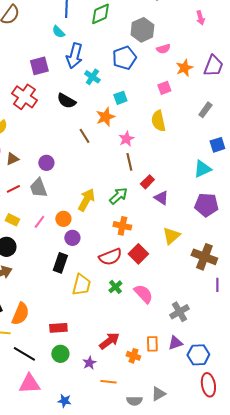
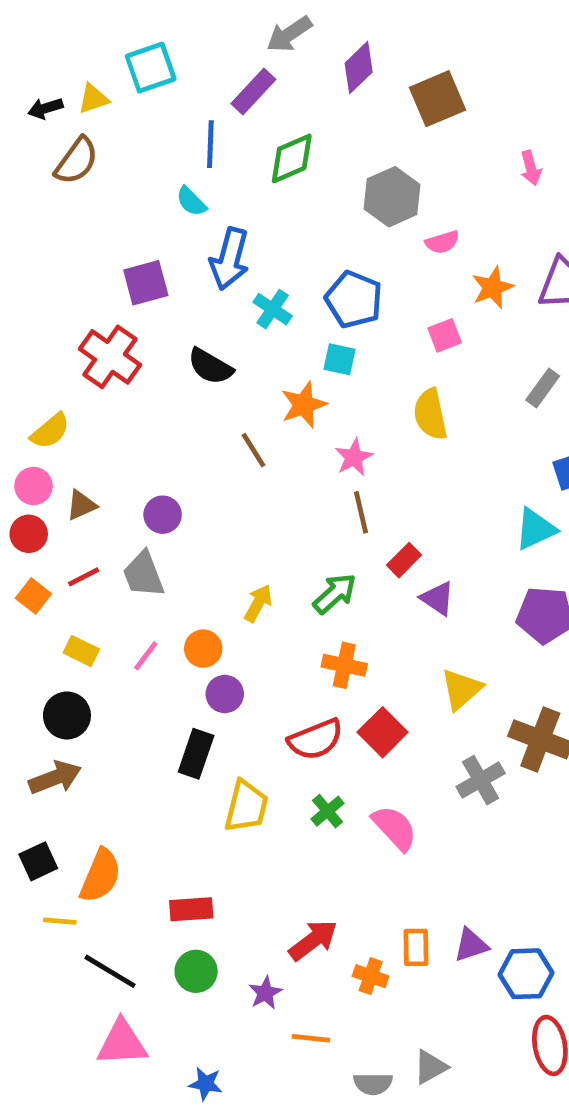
blue pentagon: (124, 58) -> (354, 299), moved, turned -30
cyan square: (120, 98) -> (339, 359), turned 32
yellow arrow: (86, 200) -> (258, 603), size x0.7
gray cross: (179, 312) -> (481, 780), moved

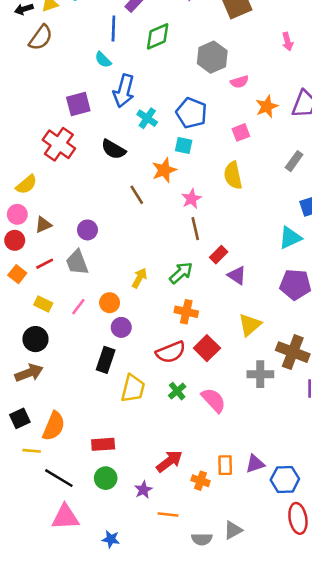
gray cross: (481, 780) -> (260, 374), turned 30

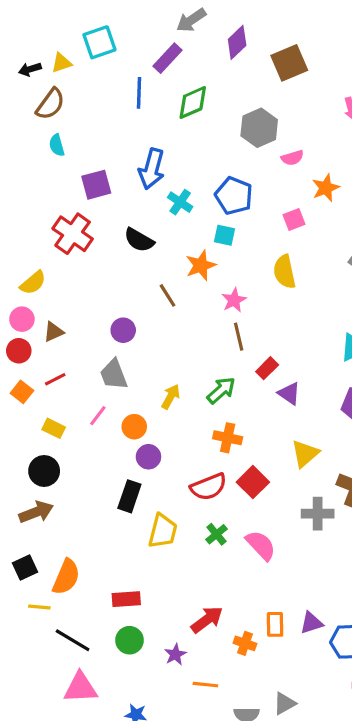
cyan semicircle: (103, 60) -> (57, 145), moved, turned 30
purple circle: (87, 230) -> (123, 330), moved
gray trapezoid: (77, 262) -> (114, 374), moved
pink line: (78, 307) -> (98, 416), moved

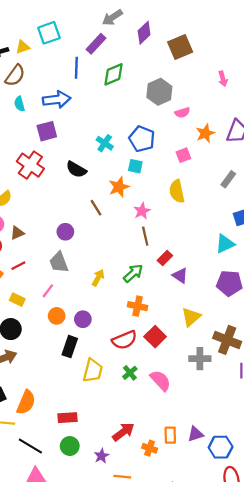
blue arrow: (152, 169) -> (57, 99), moved, turned -112
orange circle: (134, 427) -> (57, 316), moved

